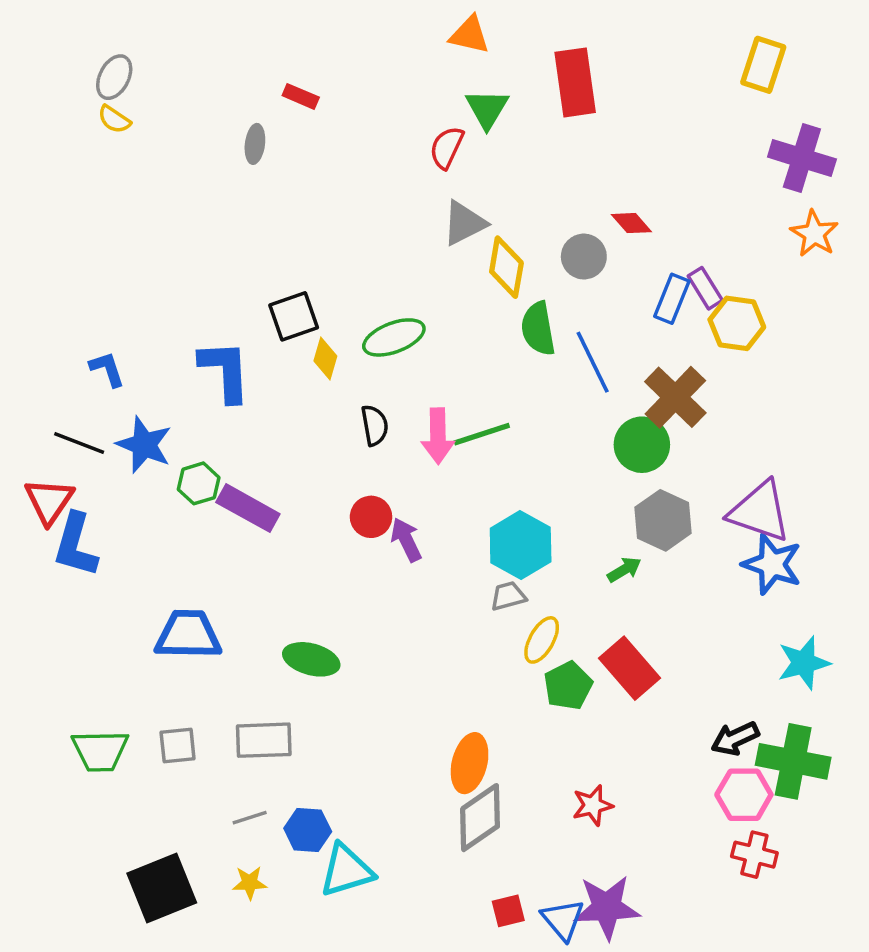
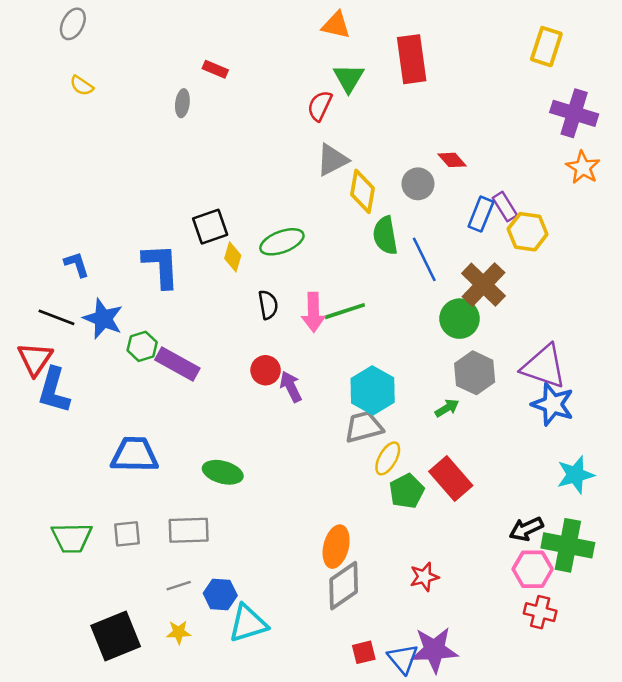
gray ellipse: (114, 77) -> (73, 24), moved
gray trapezoid: (508, 596) -> (364, 427), size x1.5

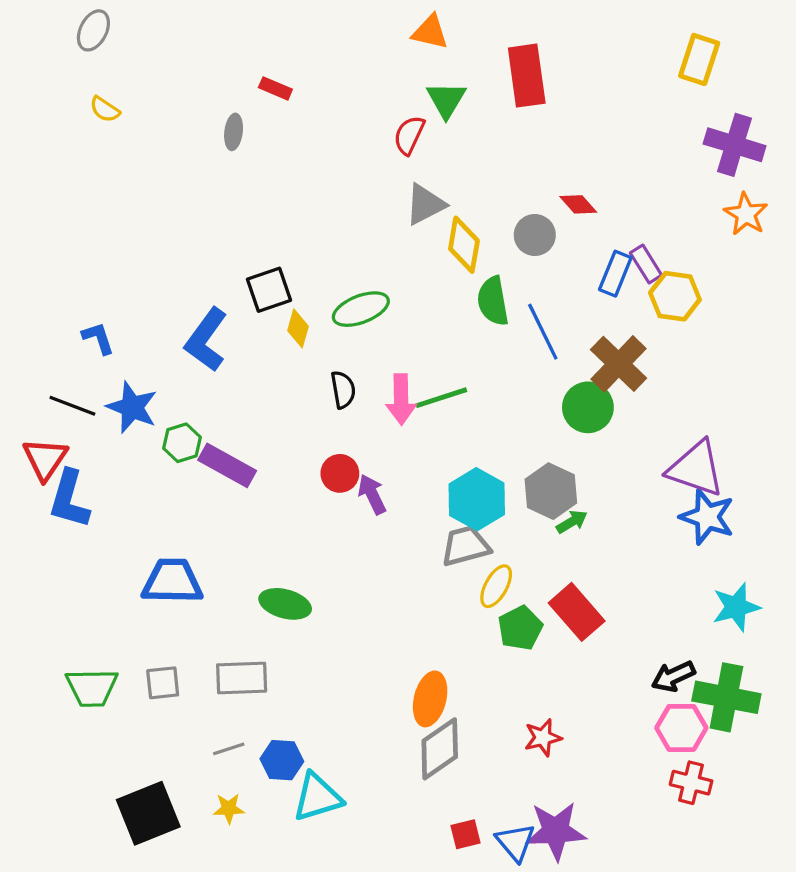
blue L-shape: (161, 266) -> (206, 340), turned -141
gray hexagon: (475, 373) -> (551, 491), moved

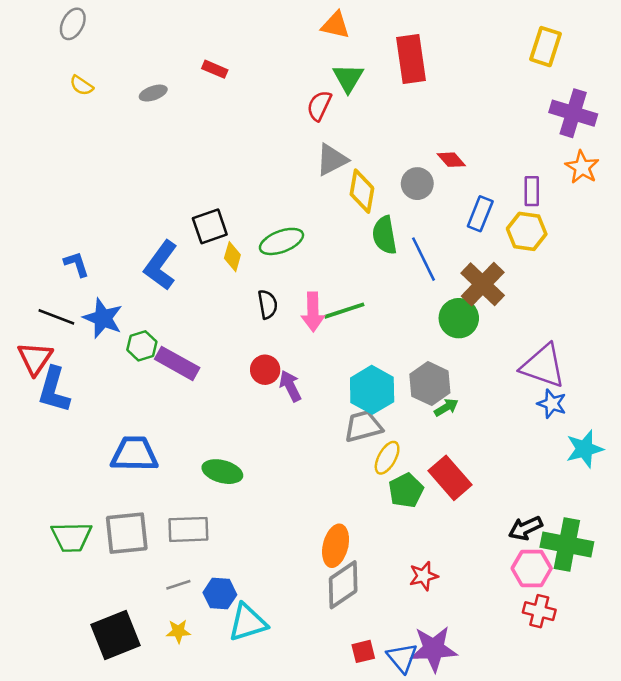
gray ellipse: (234, 132) -> (153, 93), moved, turned 64
purple rectangle: (646, 264) -> (532, 191), moved, turned 32
blue star: (707, 517) -> (552, 404), size x0.7
cyan star: (736, 607) -> (585, 449), moved
gray square: (163, 683) -> (127, 533), size x1.6

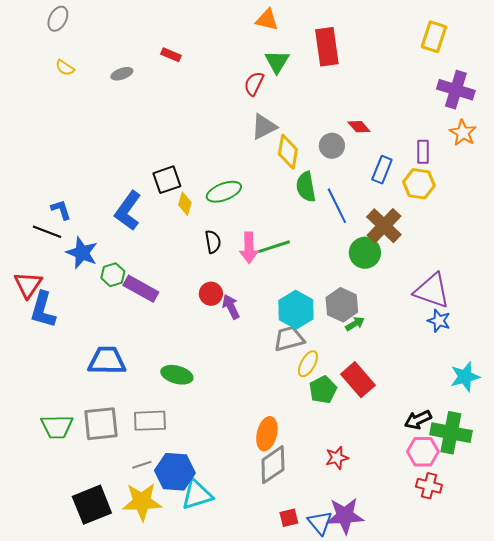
black line: (56, 317) -> (47, 232), moved
cyan star: (585, 449) -> (465, 377), moved
blue hexagon: (220, 594) -> (175, 472), size x1.5
yellow star: (178, 631) -> (142, 502), size x2.0

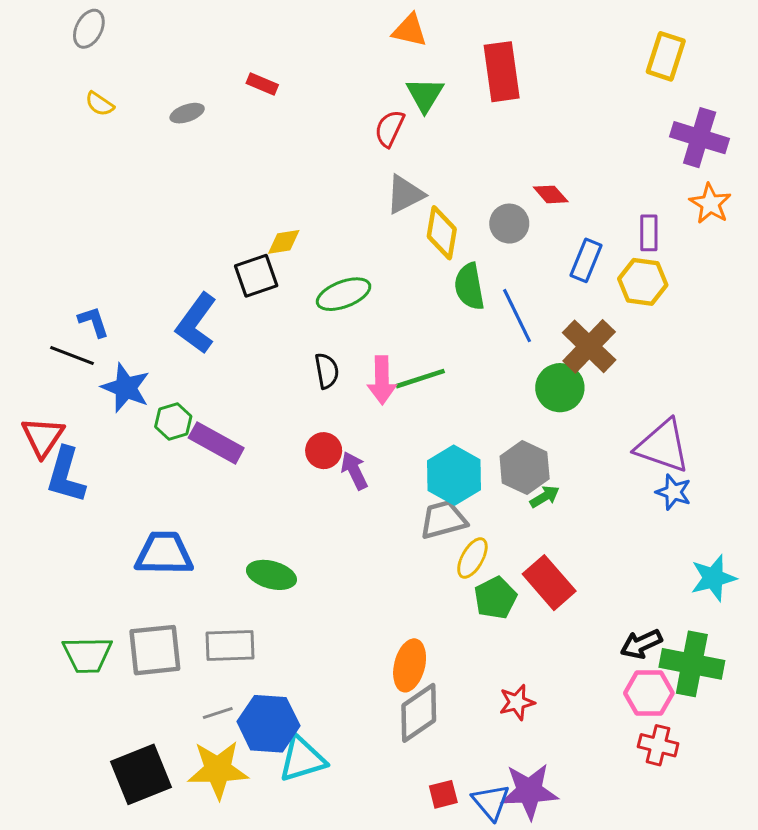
yellow diamond: (185, 204) -> (284, 242), moved, turned 65

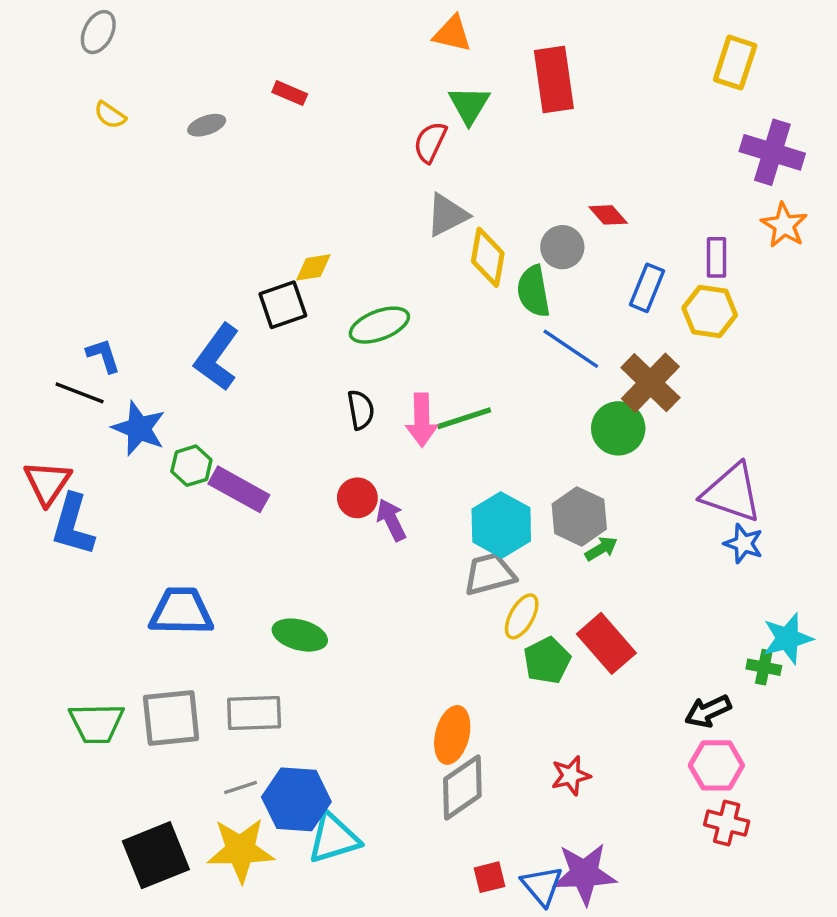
green semicircle: (469, 286) -> (534, 291), moved
blue line: (517, 316) -> (571, 349), turned -30
green cross: (692, 664) -> (764, 667), moved, size x0.5

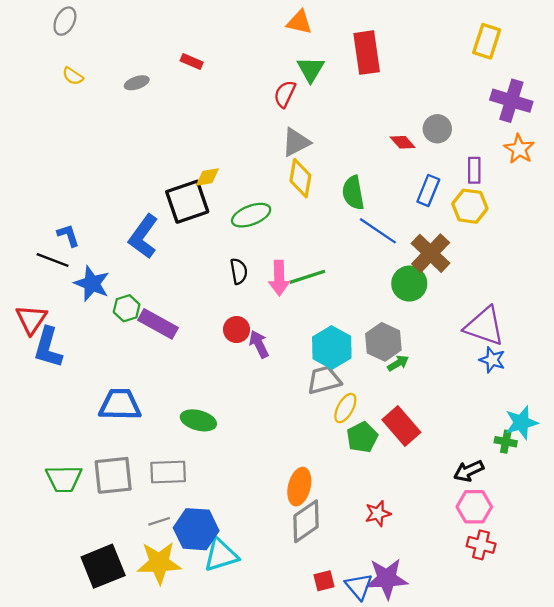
gray circle: (562, 247) -> (437, 129), moved
yellow diamond: (488, 257) -> (300, 178), moved
black square: (283, 305) -> (187, 202), size x1.4

